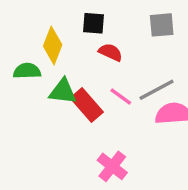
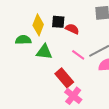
black square: (93, 23) -> (58, 22), moved
red rectangle: (87, 105) -> (64, 78), moved

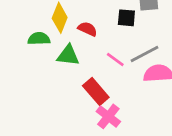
black square: (58, 22) -> (126, 18), moved
red semicircle: (72, 29) -> (88, 29), moved

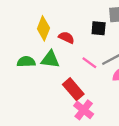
green semicircle: (39, 39) -> (26, 62), moved

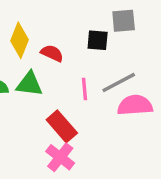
pink line: (89, 63) -> (85, 89), turned 49
pink cross: (84, 110) -> (60, 157), moved

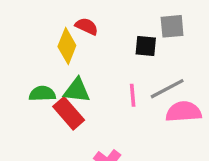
red semicircle: (52, 53) -> (87, 26), moved
red rectangle: (62, 126) -> (69, 113), moved

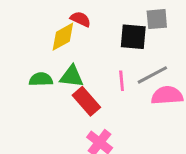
yellow diamond: (67, 46) -> (63, 37), turned 40
black square: (146, 46) -> (133, 37), size x1.4
red rectangle: (69, 113) -> (86, 101), moved

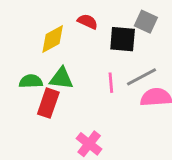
red semicircle: (80, 19) -> (88, 22), moved
gray square: (157, 19) -> (146, 22), turned 30
red rectangle: (86, 101) -> (48, 103), moved, turned 60

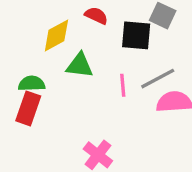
green triangle: (61, 78) -> (80, 65), moved
red rectangle: (48, 103) -> (28, 108), moved

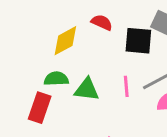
green triangle: (80, 65) -> (87, 89), moved
green semicircle: (32, 84) -> (56, 79), moved

